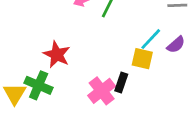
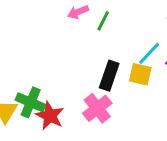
red star: (57, 54) -> (50, 116), moved
black rectangle: (121, 83) -> (109, 76), moved, size x1.4

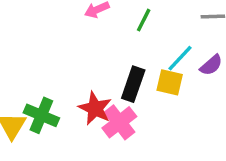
green line: (103, 21) -> (144, 20), moved
red star: (50, 116) -> (95, 108), moved

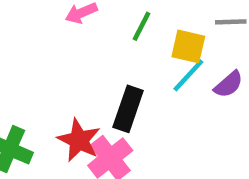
yellow square: (170, 82) -> (188, 46), moved

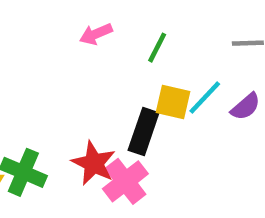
yellow square: (188, 46) -> (173, 102), moved

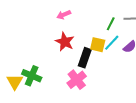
green line: (157, 48) -> (111, 24), moved
red star: (94, 163) -> (65, 42), moved

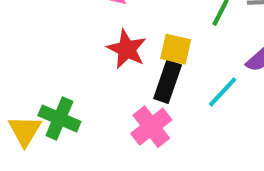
cyan line: (112, 43) -> (223, 92), moved
yellow square: (98, 45) -> (176, 49), moved

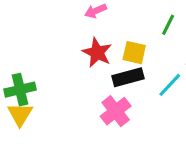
black rectangle: (168, 82) -> (128, 77), turned 56
green cross: (59, 118) -> (20, 90), moved, turned -36

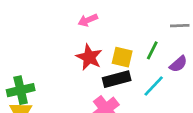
green line: (168, 25) -> (152, 50), moved

